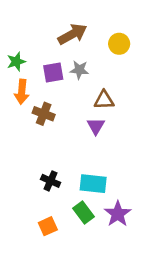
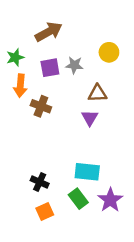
brown arrow: (72, 34) -> (49, 32), moved
yellow circle: (119, 44) -> (109, 52), moved
black cross: (51, 181) -> (40, 182), moved

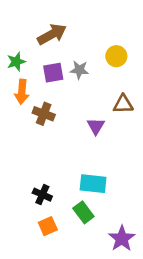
brown triangle: (97, 93) -> (123, 104), moved
purple star: (110, 200) -> (122, 238), moved

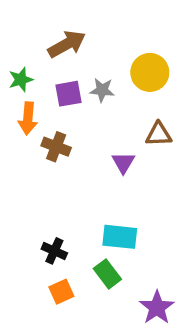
yellow circle: (116, 56) -> (150, 72), size x1.4

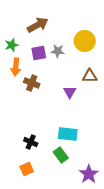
orange square: (61, 292) -> (27, 169), moved

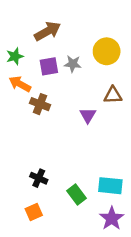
orange arrow: (16, 67) -> (20, 84), turned 114
cyan rectangle: (68, 134) -> (110, 186), moved

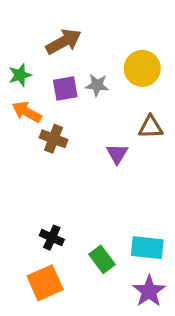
orange square: (34, 212) -> (45, 283), size x1.5

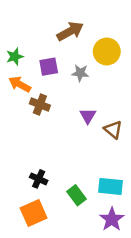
brown arrow: (64, 42) -> (70, 31), moved
gray star: (97, 85) -> (80, 73), moved
brown triangle: (151, 127) -> (113, 130), moved, turned 42

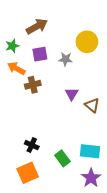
brown arrow: (70, 31) -> (37, 26), moved
brown cross: (40, 104) -> (33, 85), turned -35

